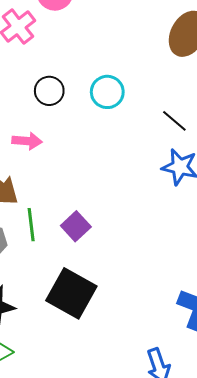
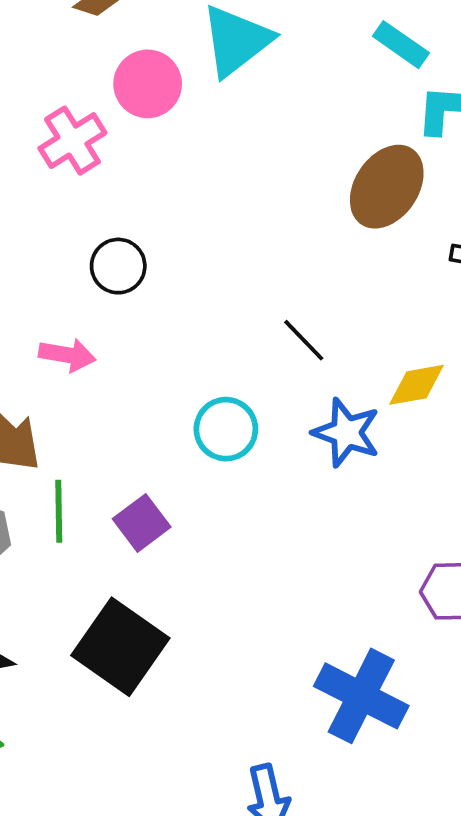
cyan circle: (107, 92) -> (226, 429), moved
black line: (174, 121) -> (304, 340), moved

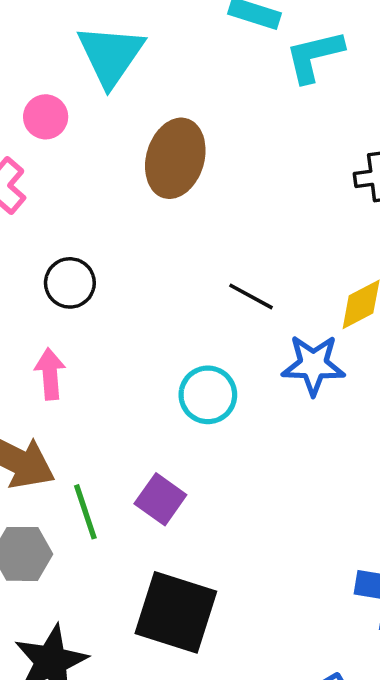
pink circle: (148, 84) -> (46, 117), size x0.7
brown ellipse: (387, 187) -> (175, 158), moved
pink arrow: (67, 355) -> (50, 374), turned -87

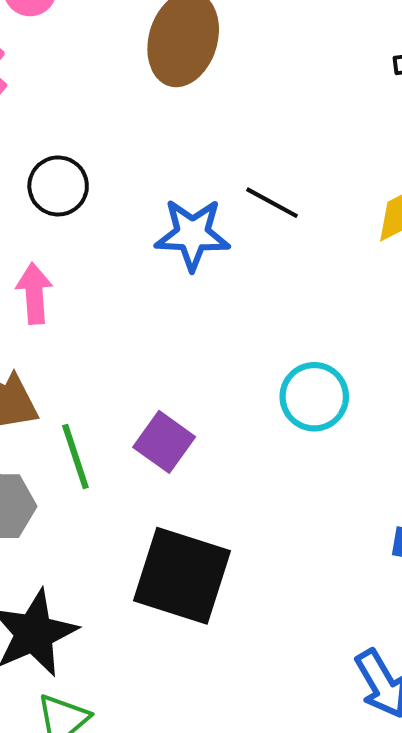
blue star: (313, 365) -> (192, 234), moved
cyan circle: (208, 395) -> (314, 397), moved

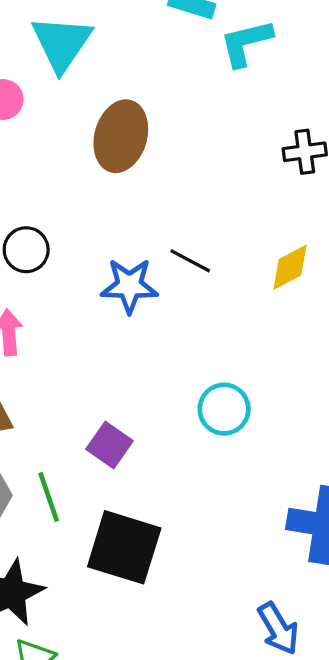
green line: (75, 456) -> (49, 497), moved

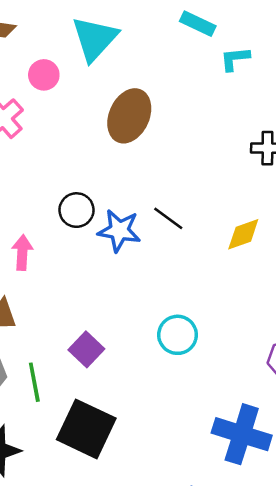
cyan L-shape: (246, 43) -> (235, 59), size x0.7
black circle: (26, 250) -> (77, 210), moved

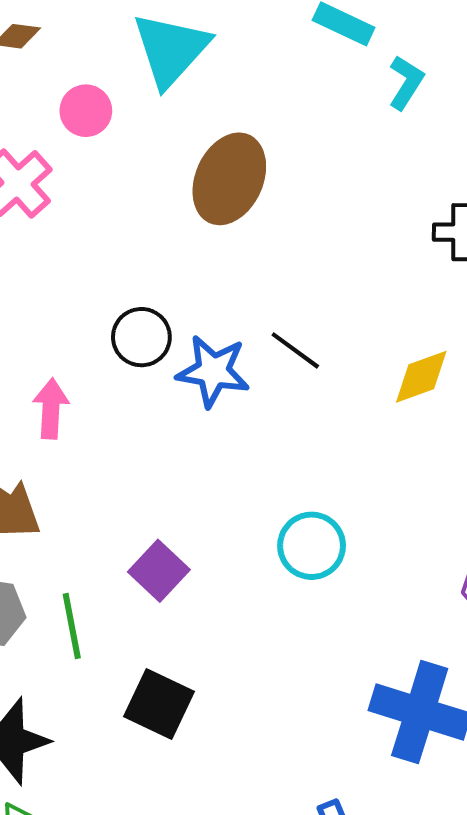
cyan L-shape: (235, 59) -> (406, 82), turned 128
black square: (86, 429) -> (159, 704), size x0.7

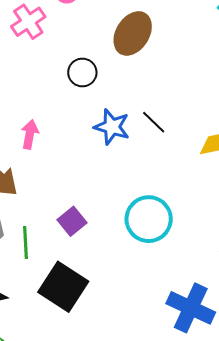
black circle: (141, 337) -> (82, 73), moved
cyan circle: (312, 546) -> (149, 219), size x1.4
black square: (159, 704) -> (63, 287), size x1.4

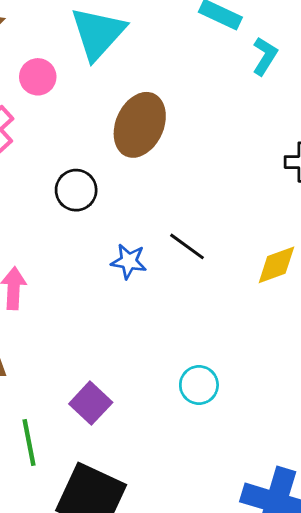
blue star: (112, 127) -> (129, 261), size x0.7
cyan circle: (149, 219) -> (199, 385), size x0.6

